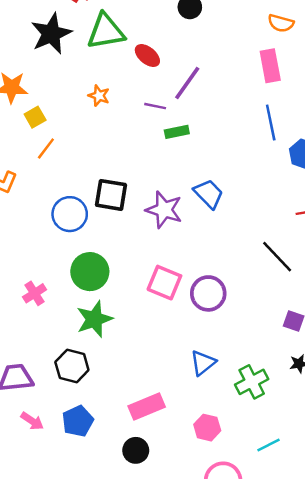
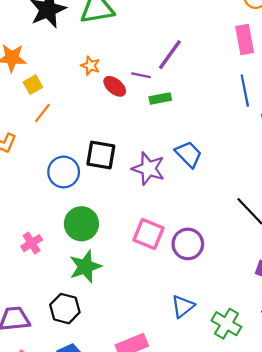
red ellipse: (147, 56) -> (115, 86), moved
green cross: (252, 382) -> (226, 324), turned -32

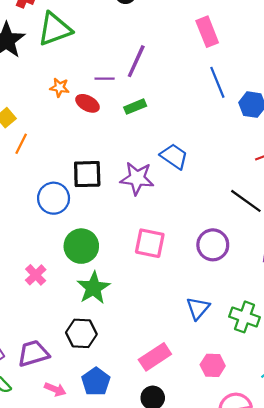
purple line: (141, 75) -> (105, 79), moved
purple circle: (188, 244) -> (213, 245), moved

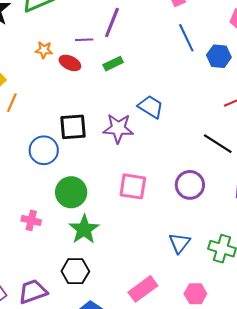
pink cross: (36, 275) -> (31, 220), turned -30

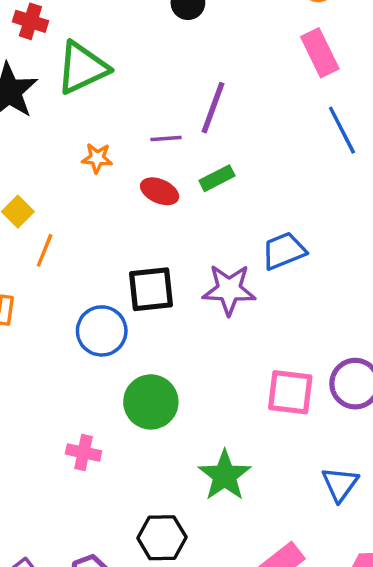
red ellipse: (70, 63) -> (160, 191), moved
blue trapezoid: (151, 107) -> (284, 251), turned -52
pink square: (133, 186) -> (290, 392), moved
green star: (84, 229) -> (225, 476), moved

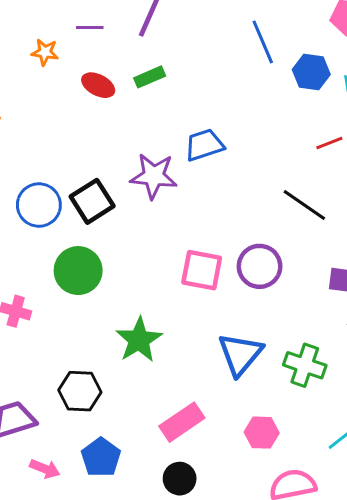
purple line: (166, 139) -> (90, 27), moved
black square: (151, 289) -> (92, 201), moved, turned -30
blue triangle: (340, 484) -> (240, 354), size x1.4

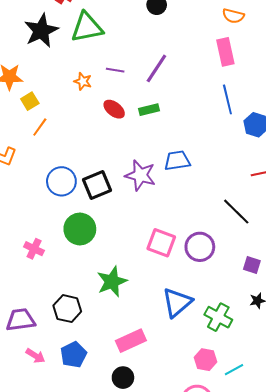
pink hexagon: (262, 433) -> (206, 360), moved

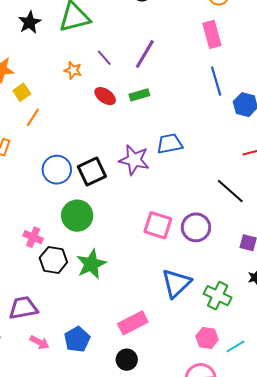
black star: (41, 31) -> (30, 22), size x0.7
purple line: (115, 70) -> (104, 58), turned 42
green star: (112, 282) -> (91, 264), moved
black hexagon: (67, 309) -> (53, 260), moved

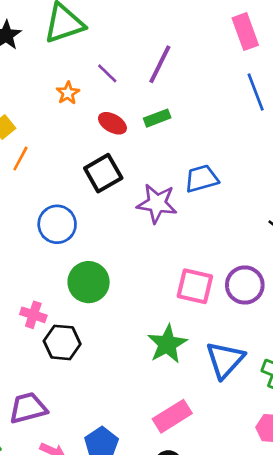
orange star: (73, 70) -> (68, 93), turned 30
black square: (92, 172) -> (103, 173), moved
green star: (91, 264) -> (167, 344), moved

